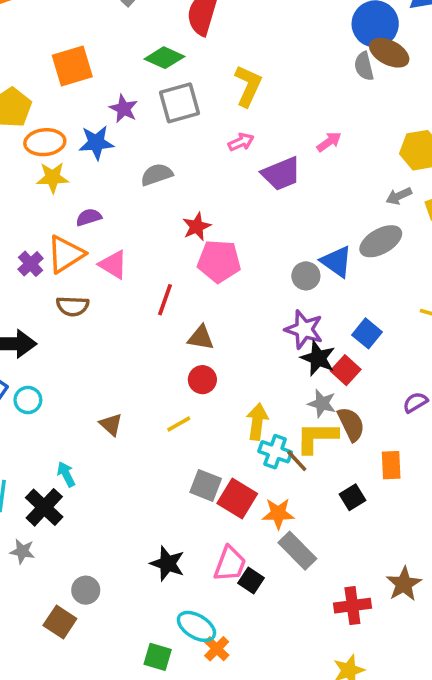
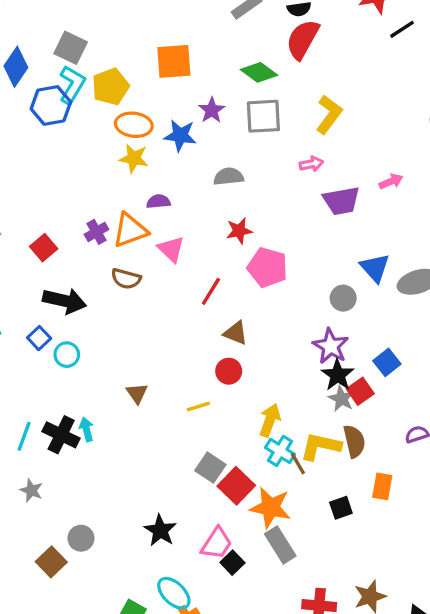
red star: (197, 227) -> (239, 231), moved
blue triangle: (336, 262) -> (375, 268), moved
gray star: (322, 403) -> (341, 399), moved
black cross: (44, 507) -> (61, 435), moved, turned -30
orange star: (278, 514) -> (270, 508), size x1.4

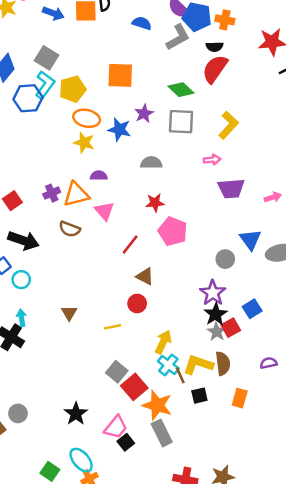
pink arrow: (391, 181) -> (273, 197), moved
cyan arrow: (86, 429) -> (22, 318), moved
black square: (341, 508) -> (199, 396), moved

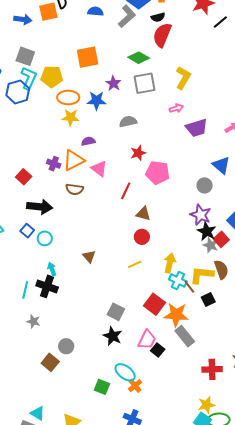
yellow pentagon: (73, 89) -> (52, 77), turned 30
purple cross: (52, 193) -> (54, 164), turned -32
yellow line: (113, 327) -> (135, 264), moved
gray square: (117, 372) -> (116, 312), moved

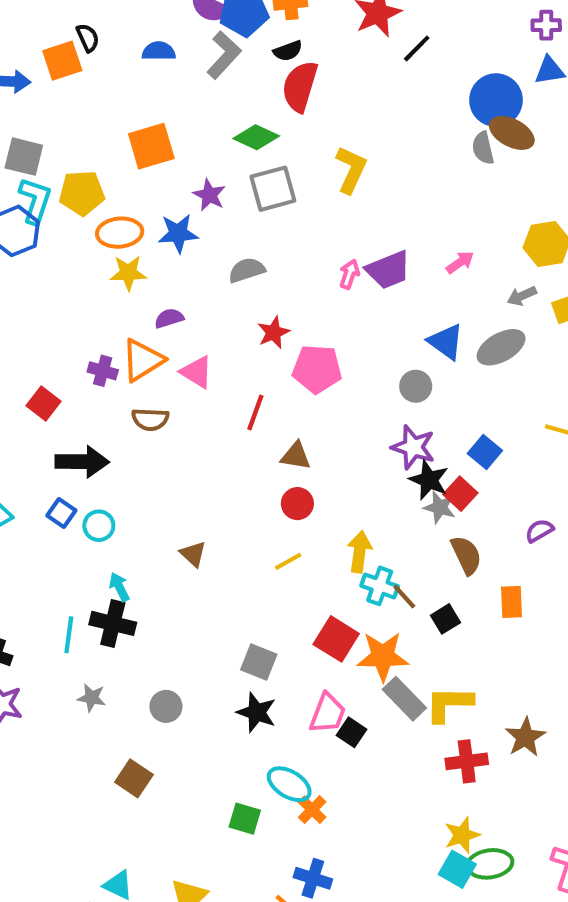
pink arrow: (176, 108) -> (349, 274), moved, turned -48
yellow L-shape: (202, 275) -> (449, 704), moved
gray circle: (66, 346) -> (166, 706), moved

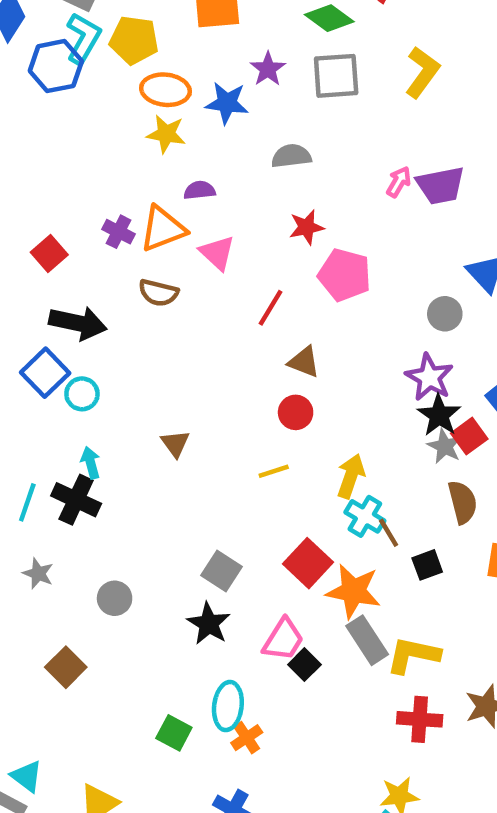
blue square: (61, 513) -> (45, 373), size x1.5
cyan ellipse: (289, 784) -> (228, 706), turned 54

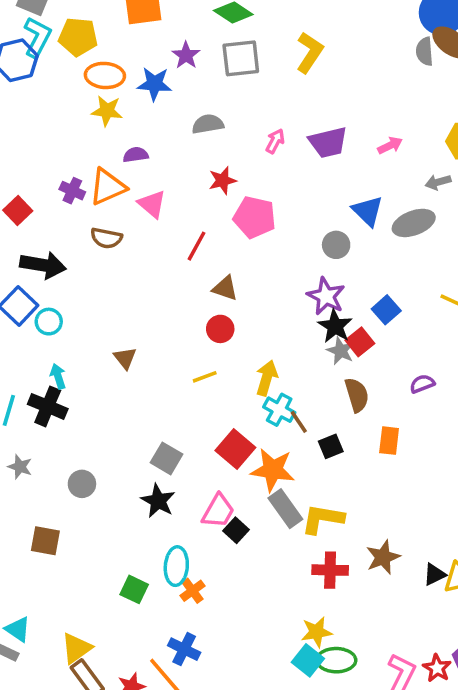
pink arrow: (399, 182) -> (275, 141), moved
brown square: (66, 667) -> (45, 541), turned -32

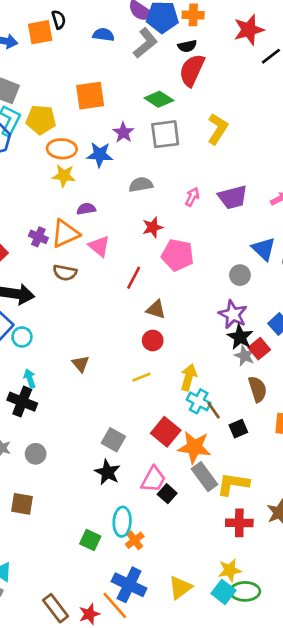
gray circle: (82, 484) -> (36, 454), moved
yellow triangle: (76, 648) -> (180, 588), moved
blue cross: (184, 649) -> (129, 585), size x1.4

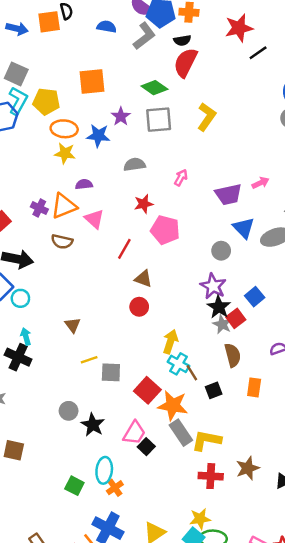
purple trapezoid: (233, 197) -> (228, 194), moved
yellow line: (141, 377) -> (89, 360), moved
gray square: (113, 440) -> (111, 372), moved, turned -30
gray circle: (36, 454) -> (69, 411), moved

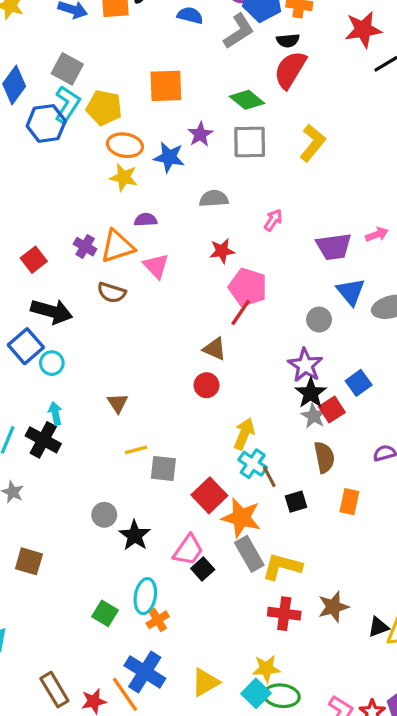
red line: (124, 249) -> (241, 312), moved

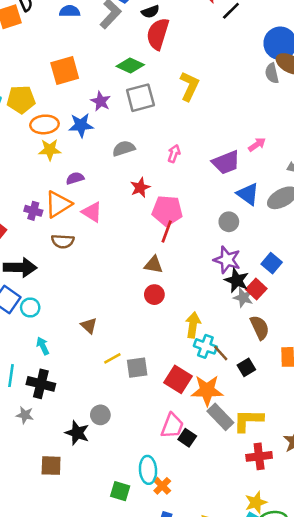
black cross: (43, 440) -> (41, 384), moved
black star: (135, 535) -> (77, 433), moved

